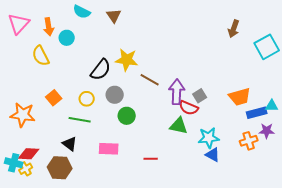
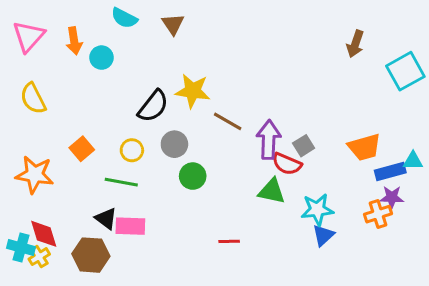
yellow semicircle: (41, 56) -> (33, 99), moved
purple star: (267, 131) -> (392, 197), moved
pink rectangle: (109, 149) -> (130, 226), moved
red diamond: (29, 154) -> (44, 234), turned 70
blue triangle: (213, 155) -> (323, 235), turned 49

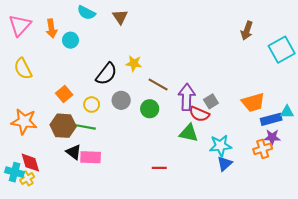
yellow star: (193, 91) -> (134, 63), size x0.7
orange square: (82, 149) -> (64, 94), moved
green circle: (193, 176) -> (150, 109), moved
brown hexagon: (91, 255) -> (63, 126), moved

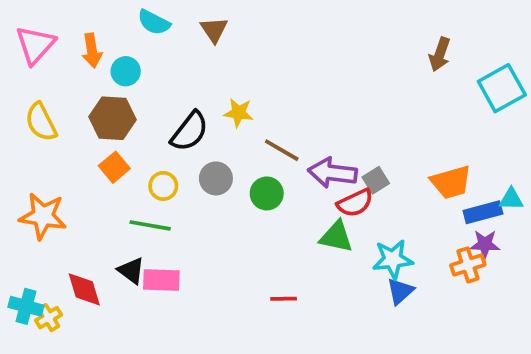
purple arrow: (187, 97) -> (333, 173), turned -85
red semicircle: (199, 114) -> (355, 203), turned -48
brown hexagon: (63, 126) -> (112, 118), moved
red diamond: (30, 163) -> (84, 289), moved

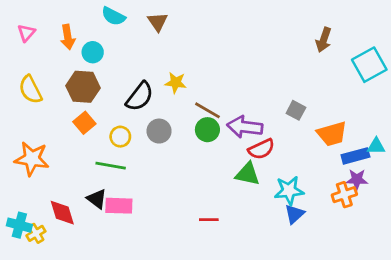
pink triangle: (35, 45) -> (26, 33), size x0.6
gray square: (376, 180) -> (296, 110), moved, turned -30
green circle: (267, 193) -> (207, 130), moved

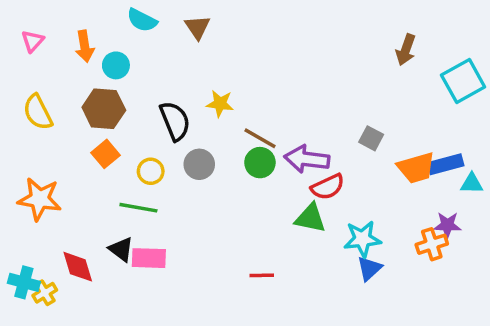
black semicircle: (140, 96) -> (175, 121), turned -60
blue rectangle: (355, 156) -> (446, 164), moved

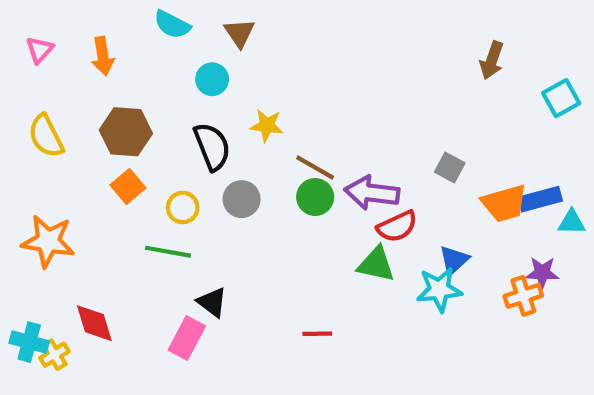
cyan circle: (116, 65) -> (212, 79), moved
cyan square: (463, 81) -> (561, 98), size x0.7
black triangle: (121, 249) -> (212, 302), moved
pink rectangle: (149, 258) -> (187, 338), moved, turned -64
blue triangle: (369, 268) -> (454, 260), moved

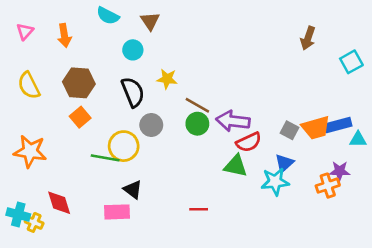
gray square: (450, 168) -> (290, 130), moved
yellow circle: (183, 208) -> (124, 146), moved, size x1.5
pink rectangle: (187, 338) -> (117, 212), turned 60
yellow cross: (54, 355) -> (34, 222), turned -36

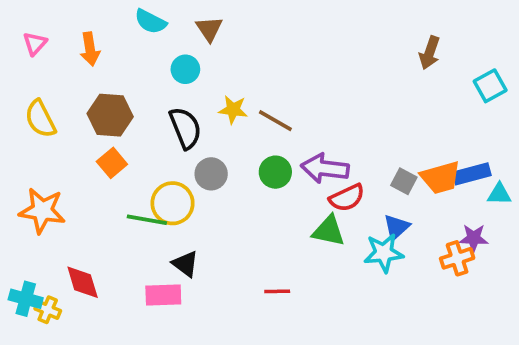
brown line: (197, 105) -> (275, 121), moved

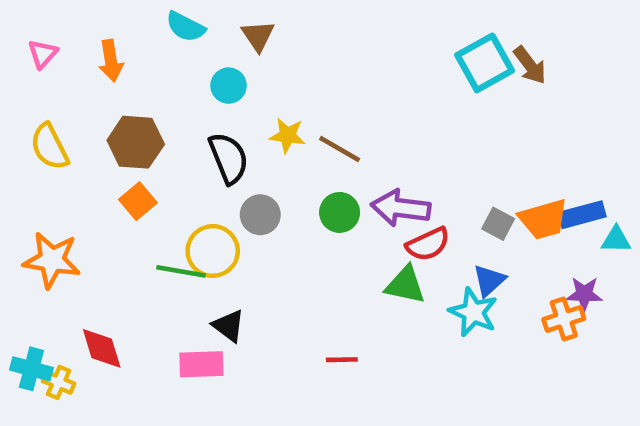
brown arrow: (430, 53) -> (530, 65), turned -56
cyan square: (490, 86) -> (485, 63), moved, size x1.4
cyan star: (384, 253) -> (473, 312), turned 30

